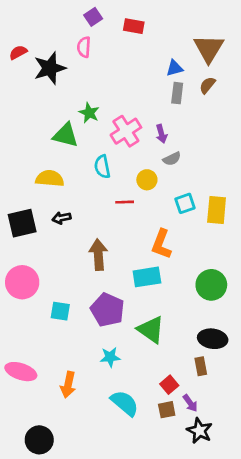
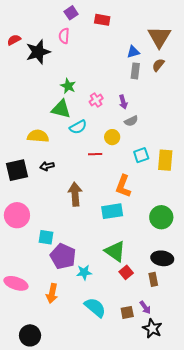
pink cross: (126, 131) -> (96, 100), size x0.6
green triangle: (65, 135) -> (61, 109), moved
cyan semicircle: (102, 167) -> (78, 127), turned -108
purple pentagon: (108, 310) -> (63, 256), moved
red square: (169, 385) -> (126, 272), moved

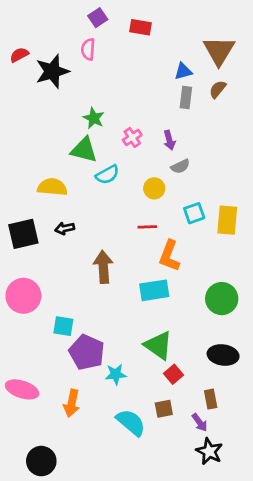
red line: (95, 154) -> (147, 227), moved
brown rectangle: (153, 279) -> (211, 399), moved
brown square: (127, 312) -> (164, 409), moved

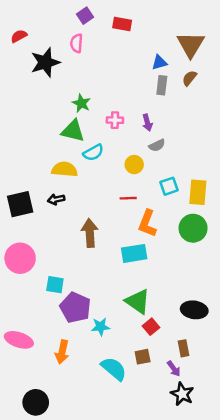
red semicircle: (19, 55) -> (19, 36), moved
pink cross: (132, 137) -> (115, 120), turned 35
yellow semicircle: (52, 187) -> (65, 169), moved
green circle: (222, 299) -> (193, 228), moved

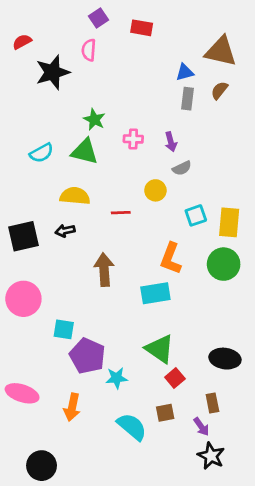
brown triangle: (191, 44) -> (221, 51), turned -48
cyan semicircle: (93, 153) -> (42, 153), moved
red line: (128, 198) -> (121, 213), moved

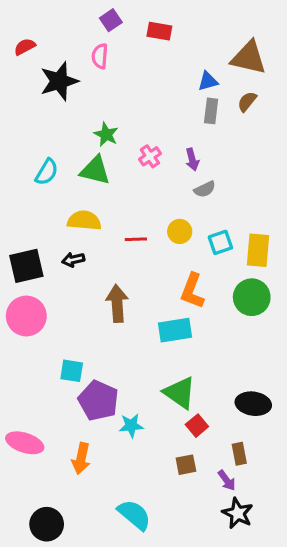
pink cross: (133, 139) -> (150, 156), turned -36
cyan semicircle: (42, 153) -> (47, 172), turned -30
yellow circle: (155, 190) -> (180, 231), moved
pink circle: (23, 299) -> (26, 316), moved
cyan semicircle: (132, 427) -> (134, 515), moved

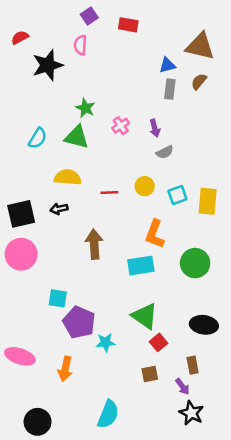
green circle: (252, 297) -> (195, 263), moved
cyan semicircle: (134, 515) -> (108, 414), turned 72

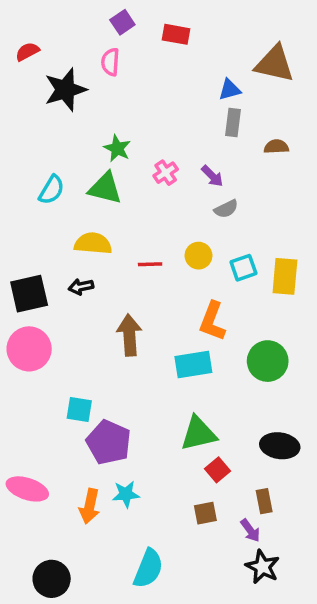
brown semicircle: (199, 82) -> (276, 147), moved, turned 48
purple arrow: (155, 128) -> (212, 176), turned -30
green triangle: (145, 316) -> (198, 434), turned -48
cyan star: (106, 342) -> (126, 494), moved

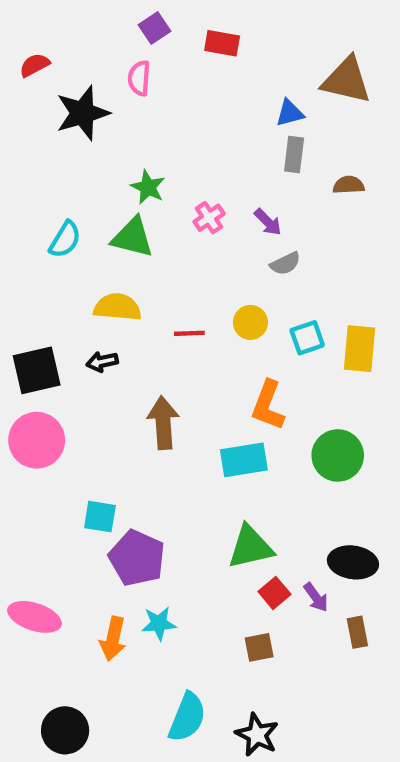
brown rectangle: (264, 501) -> (357, 632), moved
purple arrow: (250, 530) -> (316, 597), moved
black star: (262, 567) -> (257, 735), moved

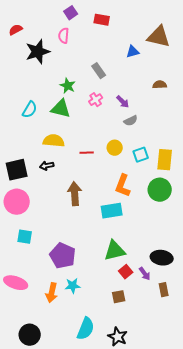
gray rectangle: (294, 154) -> (99, 71), moved, turned -42
green circle: (338, 455) -> (160, 190), moved
cyan square: (100, 517) -> (25, 237), moved

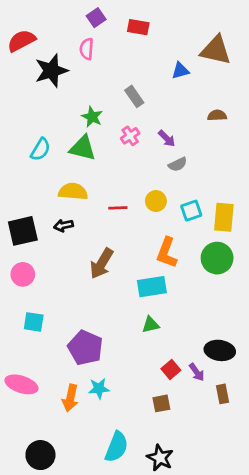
red semicircle: (16, 30) -> (21, 41), size x1.5
brown arrow: (75, 194) -> (102, 264), turned -145
pink circle: (17, 202) -> (23, 274), size x0.7
green triangle: (115, 251) -> (150, 325), moved, size x0.6

